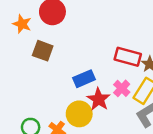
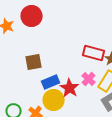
brown square: (43, 51) -> (34, 62), moved, turned -30
blue rectangle: (84, 79) -> (51, 82), moved

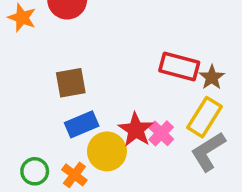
pink cross: (89, 79) -> (161, 133), moved
blue rectangle: (51, 82) -> (82, 124), moved

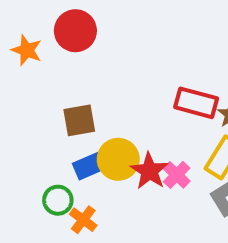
yellow circle: (107, 151) -> (118, 159), moved
green circle: (35, 171) -> (58, 200), moved

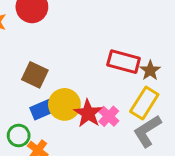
brown square: (79, 120) -> (35, 75), turned 35

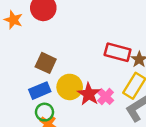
blue rectangle: (44, 109) -> (40, 91), moved
green circle: (19, 135) -> (44, 112), moved

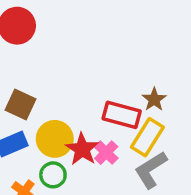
red rectangle: (118, 52) -> (122, 115), moved
green circle: (44, 112) -> (53, 175), moved

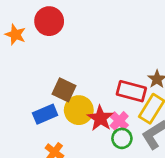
brown square: (20, 105) -> (64, 90), moved
green circle: (53, 175) -> (122, 138), moved

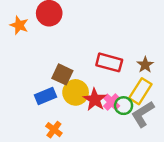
red rectangle: (131, 91) -> (109, 62), moved
green circle: (122, 138) -> (124, 106), moved

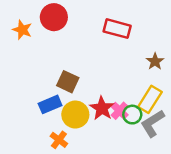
red rectangle: (109, 62) -> (117, 29), moved
brown star: (145, 65) -> (155, 61), moved
yellow circle: (76, 92) -> (75, 115), moved

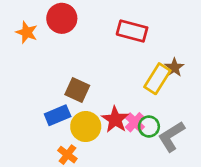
yellow rectangle: (150, 99) -> (157, 79), moved

